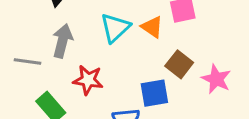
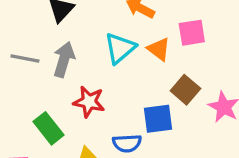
gray line: (28, 61) -> (25, 58), moved

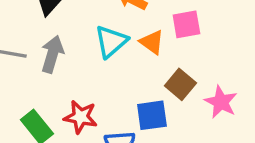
red star: (89, 102) -> (81, 117), moved

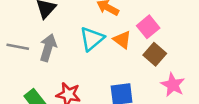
pink square: (186, 24) -> (148, 27), turned -30
brown square: (180, 84) -> (155, 54), moved

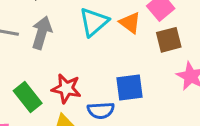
brown square: (155, 54) -> (169, 40), turned 35

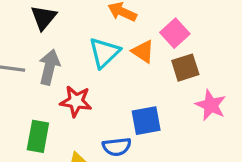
red star: (66, 88) -> (76, 101), moved
green rectangle: (28, 97) -> (38, 136), turned 52

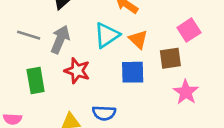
pink square: (175, 33) -> (189, 30), moved
blue square: (146, 121) -> (133, 72), moved
green rectangle: (38, 136) -> (36, 80), moved, turned -30

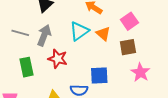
pink square: (189, 30) -> (129, 21), moved
blue square: (133, 72) -> (99, 76), moved

